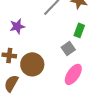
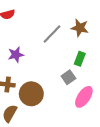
pink ellipse: (73, 74) -> (84, 97), moved

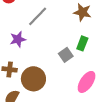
gray line: (52, 34) -> (38, 16), moved
gray square: (68, 77) -> (66, 55), moved

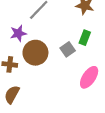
brown circle: (33, 79) -> (35, 53), moved

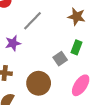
brown circle: (35, 53) -> (39, 83), moved

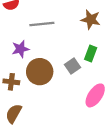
gray line: (32, 21) -> (42, 24), turned 40
brown circle: (39, 83) -> (40, 72), moved

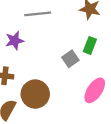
brown circle: (40, 72) -> (35, 94), moved

